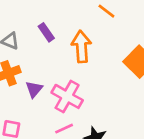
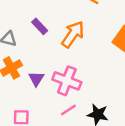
orange arrow: (81, 46) -> (73, 34), turned 48

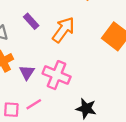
pink line: (68, 110) -> (34, 104), moved

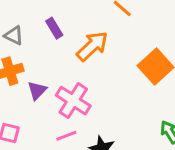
pink line: (34, 104) -> (66, 136), moved

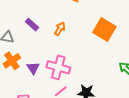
orange arrow: (92, 46) -> (60, 29), size x0.6

